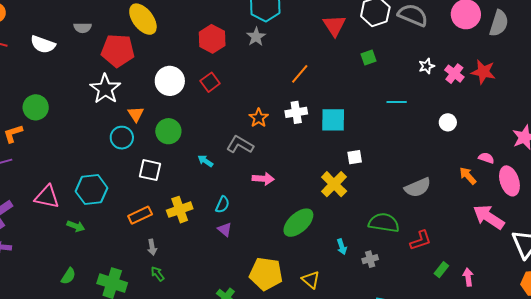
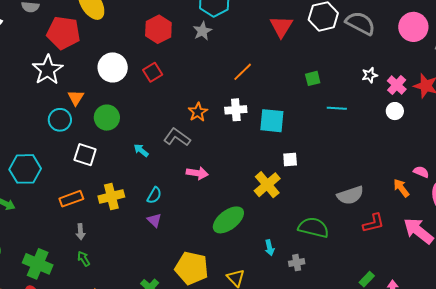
green square: (368, 57) -> (313, 78), moved
white circle: (448, 122) -> (395, 111), moved
red L-shape: (421, 240) -> (373, 223), moved

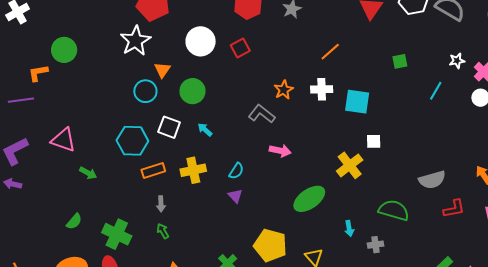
cyan line: (337, 108) -> (436, 91), moved, turned -66
cyan arrow: (141, 150) -> (205, 130), moved
cyan hexagon: (25, 169) -> (132, 141), moved

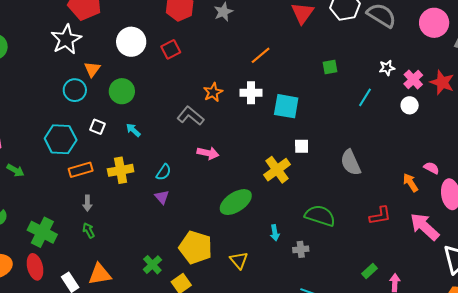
white square: (169, 127) -> (97, 127), size x0.7
gray semicircle: (432, 180) -> (351, 163), moved, turned 80

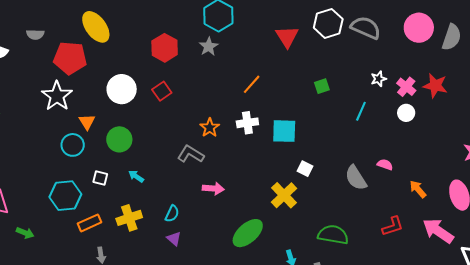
white square: (302, 146) -> (305, 169), turned 35
pink semicircle: (431, 168) -> (385, 165), moved

